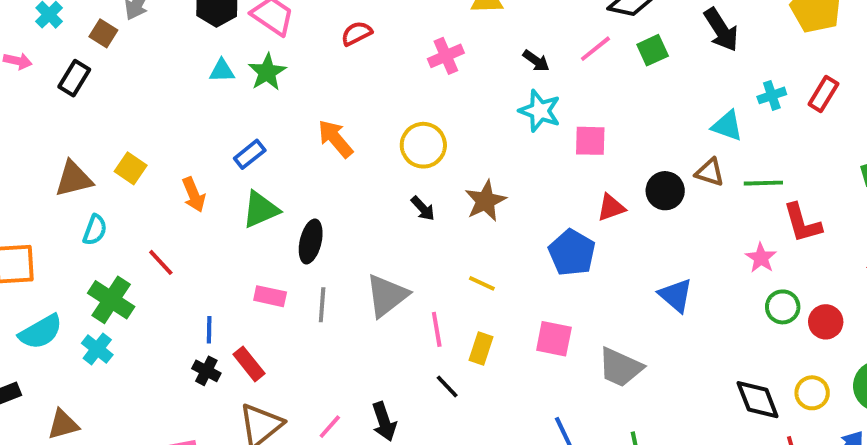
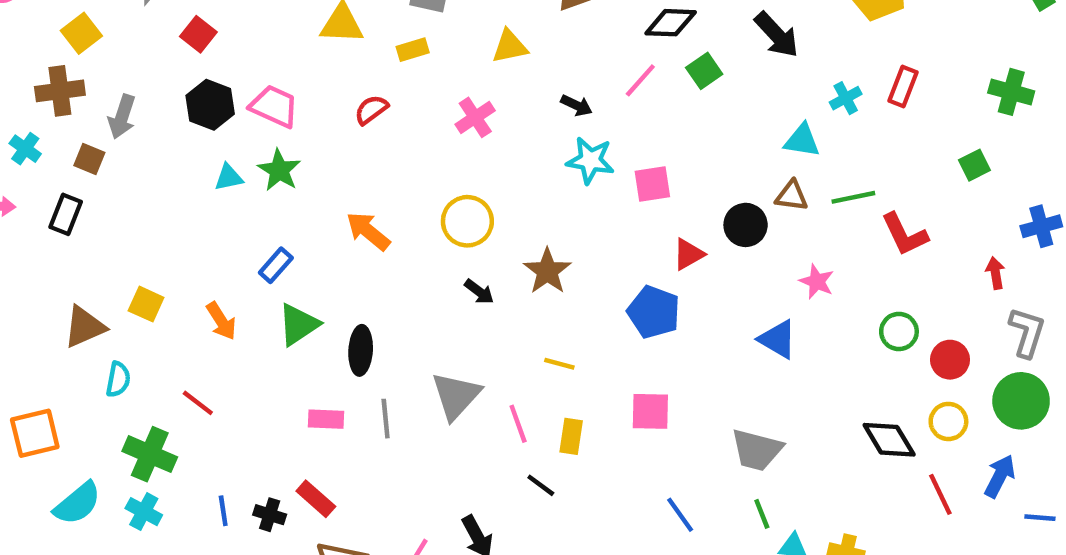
pink star: (761, 258) -> (817, 282), moved
red circle: (826, 322) -> (950, 360), moved
blue line: (209, 330) -> (223, 511), moved
gray trapezoid: (620, 367) -> (757, 450), moved

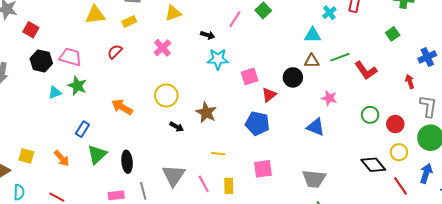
pink square: (652, 184) -> (250, 76), moved

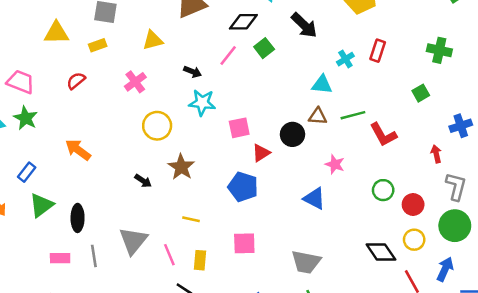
yellow circle: (166, 95) -> (157, 126), moved

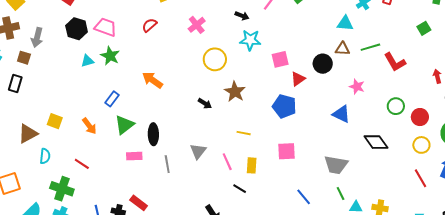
gray triangle: (133, 241) -> (198, 151), size x0.7
black diamond: (381, 252) -> (376, 142), moved
pink rectangle: (60, 258) -> (134, 156), moved

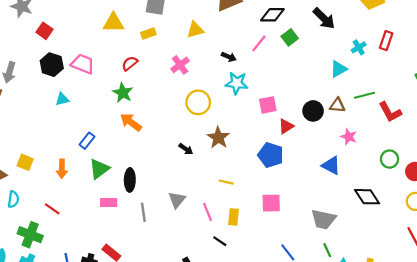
cyan triangle: (345, 23) -> (339, 69), turned -36
brown triangle: (342, 49) -> (337, 105), moved
green star: (110, 56) -> (123, 93), moved
orange arrow: (89, 126) -> (62, 169), turned 36

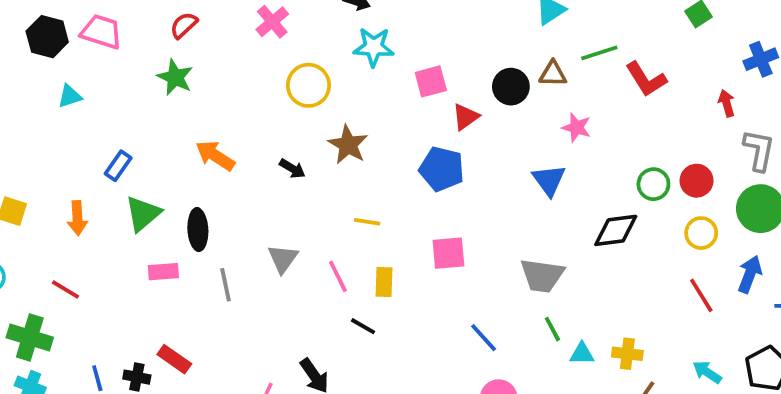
orange arrow: (131, 122) -> (215, 156), moved
green circle: (390, 159) -> (653, 184), moved
blue triangle: (331, 166) -> (549, 180), turned 30
black diamond: (367, 197) -> (616, 230), turned -60

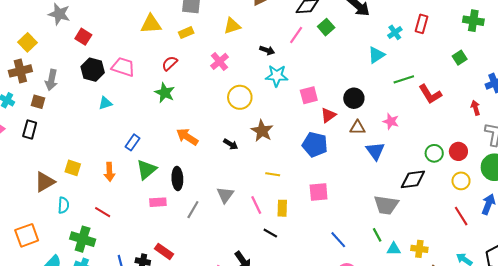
brown triangle: (553, 74) -> (358, 128), moved
gray trapezoid: (542, 276) -> (386, 205), moved
gray line: (226, 285) -> (193, 210), turned 42

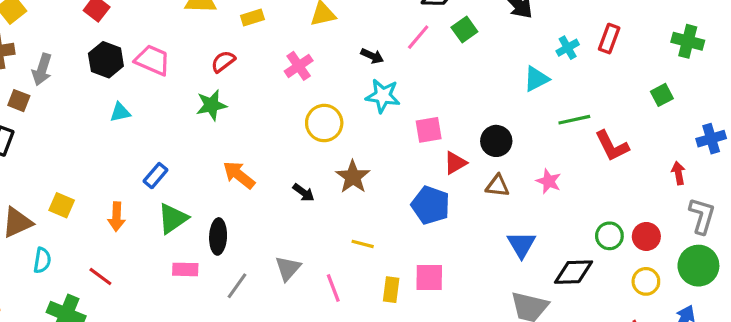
green star: (165, 93) -> (211, 105), turned 30
blue triangle: (375, 151) -> (521, 245), moved
yellow rectangle: (282, 208) -> (391, 290), moved

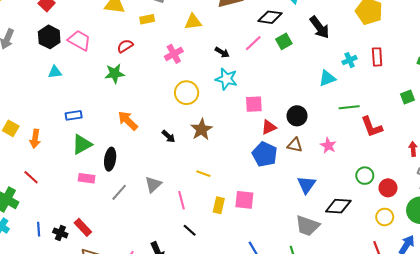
red rectangle: (609, 39) -> (377, 57), turned -30
blue rectangle: (156, 176) -> (74, 115), turned 35
blue pentagon: (431, 205) -> (265, 154), moved
orange arrow: (116, 217) -> (35, 139), moved
green circle: (609, 236) -> (365, 176), moved

